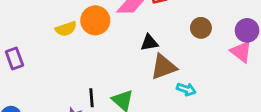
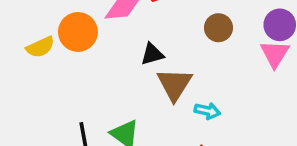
pink triangle: (241, 52) -> (275, 54), turned 30
brown triangle: (164, 67) -> (174, 84), turned -32

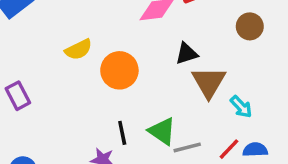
orange circle: (78, 32) -> (119, 70), moved
cyan arrow: (207, 111) -> (241, 107), turned 35

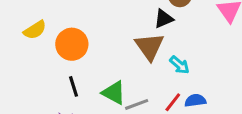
black triangle: (187, 54) -> (164, 19), moved
black line: (122, 133) -> (73, 86), moved

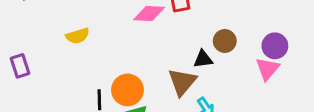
orange circle: (72, 44) -> (127, 90), moved

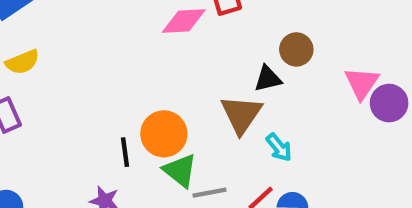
yellow semicircle: (78, 36) -> (22, 62), moved
purple circle: (275, 46) -> (389, 103), moved

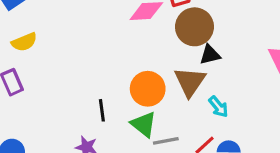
brown circle: (296, 49) -> (194, 27), moved, size x1.5
orange circle: (164, 134) -> (148, 89), moved

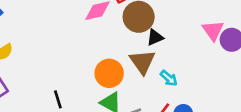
black line: (102, 110) -> (58, 99), moved

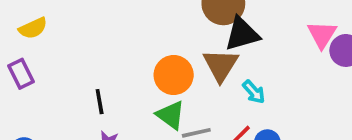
black triangle: (155, 37) -> (242, 34), size x1.5

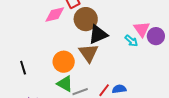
cyan arrow: (254, 92) -> (131, 41), moved
black line: (100, 102) -> (23, 68), moved

